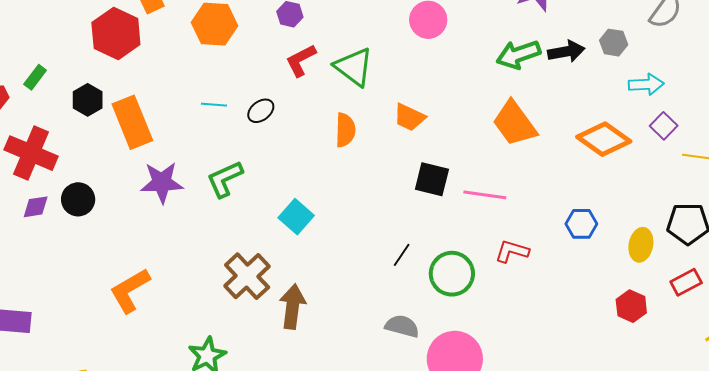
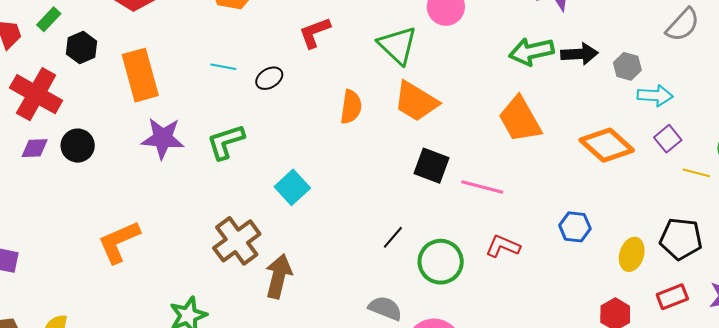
gray hexagon: (614, 43) -> (627, 66), moved
green triangle: (354, 67) -> (398, 45), moved
black hexagon: (88, 100) -> (81, 48), moved
orange trapezoid: (409, 117) -> (416, 101), size x1.4

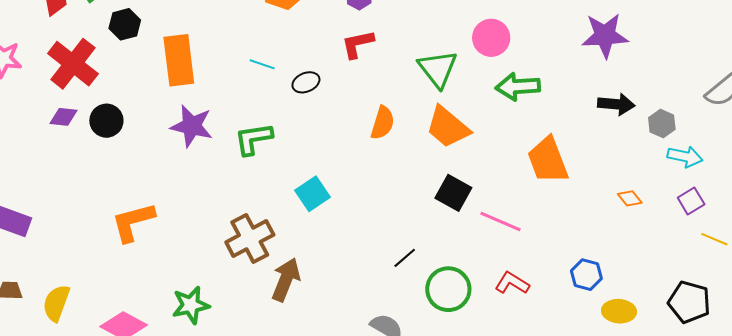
green arrow: (531, 51) -> (518, 87), moved
orange diamond: (607, 145) -> (630, 198), size x0.5
yellow ellipse: (632, 254) -> (619, 311), moved, turned 68

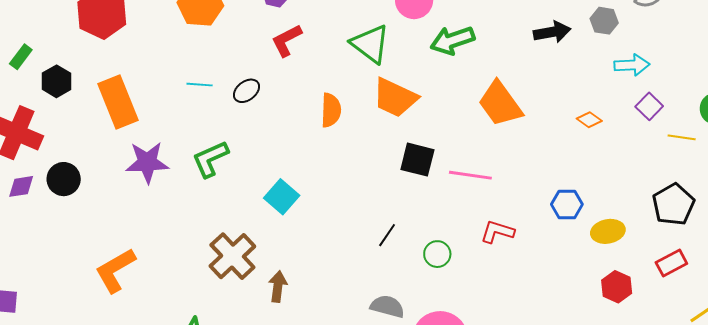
gray hexagon: (662, 124) -> (604, 21), moved
brown arrow: (286, 280) -> (278, 287), size x0.7
green circle: (448, 289) -> (437, 254), size x0.6
black pentagon: (689, 302) -> (673, 204), turned -30

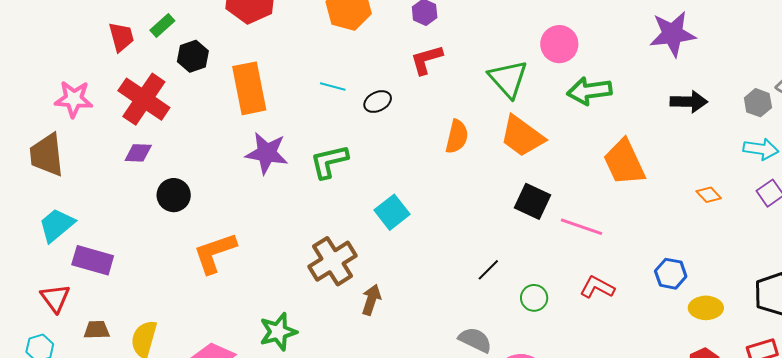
gray hexagon: (604, 21) -> (758, 103), moved
black circle: (64, 179) -> (174, 195), moved

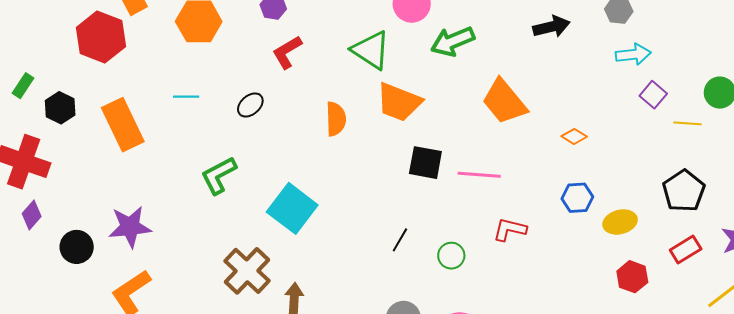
cyan line: (333, 87) -> (186, 97), moved
purple diamond: (138, 153) -> (32, 215), turned -36
purple star: (267, 153) -> (130, 227), moved
orange diamond: (709, 195) -> (574, 136), moved
cyan square: (392, 212) -> (292, 208), size x1.4

